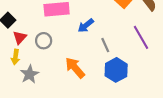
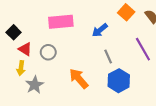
blue arrow: (86, 26) -> (100, 30), moved
red triangle: (20, 37) -> (25, 49), turned -40

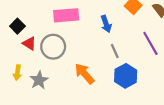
blue arrow: (100, 30) -> (106, 24), turned -70
gray circle: (48, 52) -> (53, 47), size x1.5
yellow arrow: (21, 68) -> (17, 73), moved

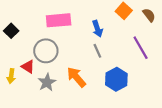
red triangle: (29, 43) -> (28, 67), moved
gray line: (115, 51) -> (97, 51), moved
gray star: (39, 80) -> (47, 82), moved

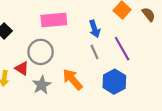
purple line: (141, 48) -> (122, 49), moved

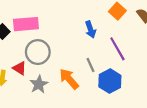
pink rectangle: (54, 20) -> (26, 24), moved
gray line: (95, 52) -> (91, 65), moved

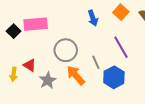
blue arrow: (91, 29) -> (93, 18), moved
gray circle: (38, 52) -> (66, 50), moved

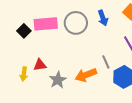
gray circle: (66, 50) -> (76, 23), moved
red triangle: (30, 65) -> (40, 65), turned -40
orange arrow: (76, 75) -> (86, 75), turned -70

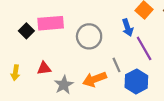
blue arrow: (103, 18) -> (128, 28), moved
gray circle: (76, 23) -> (89, 36), moved
yellow arrow: (24, 74) -> (15, 73), moved

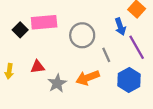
gray line: (117, 65) -> (106, 55), moved

